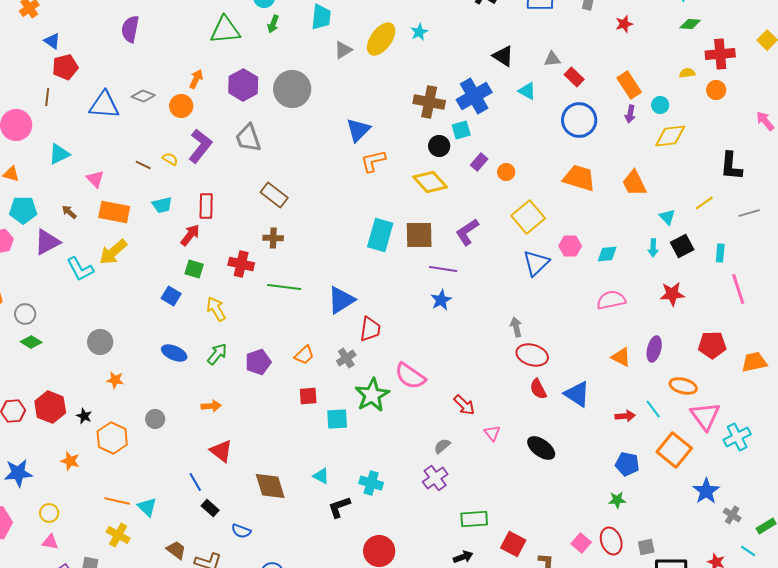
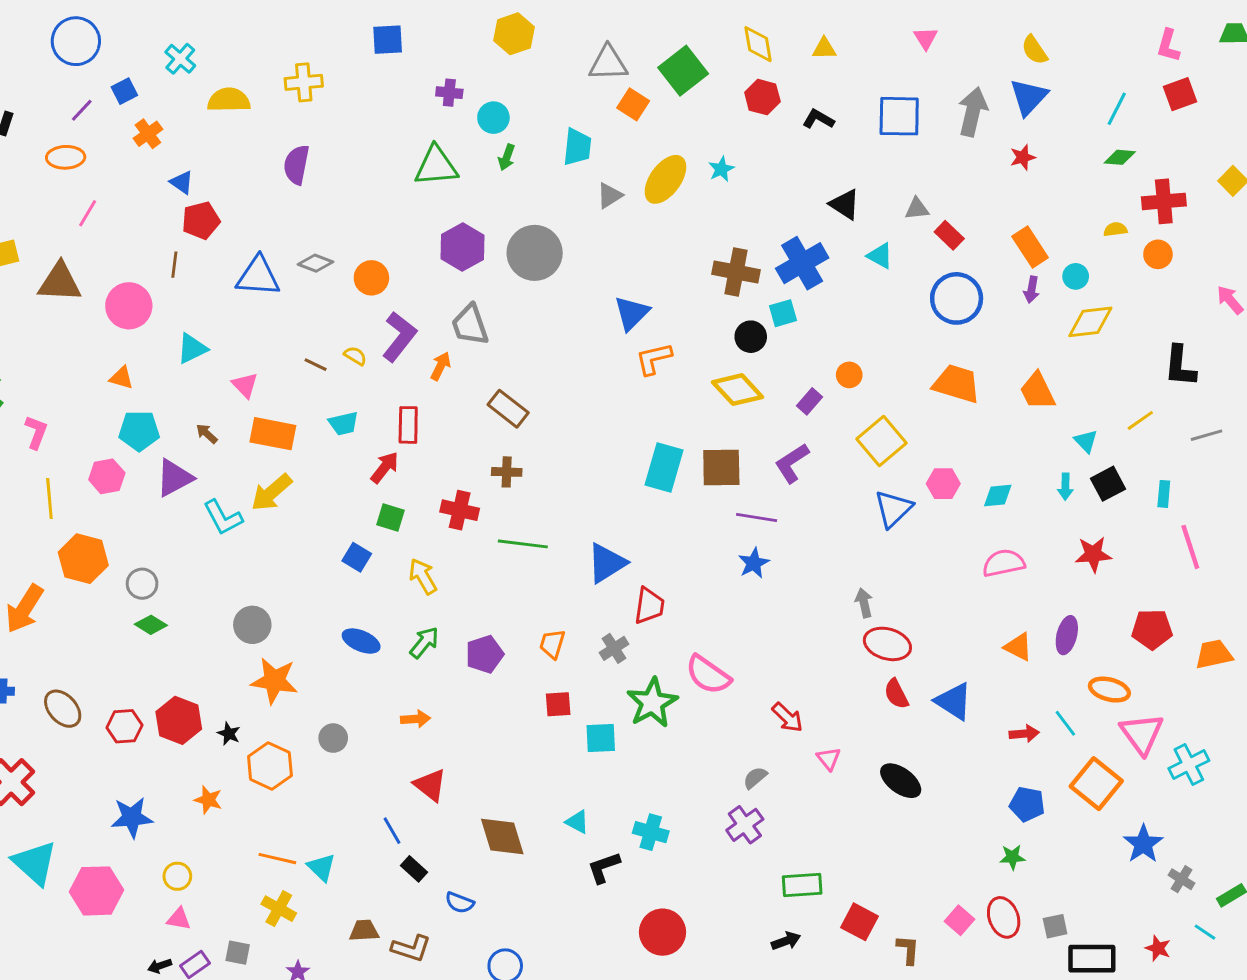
orange arrow: (196, 79) -> (441, 366), moved
purple rectangle: (479, 162) -> (810, 401), moved
orange trapezoid: (304, 355) -> (552, 644), turned 150
orange star: (115, 380) -> (274, 681), size x1.8
brown trapezoid: (176, 550) -> (364, 931), turned -40

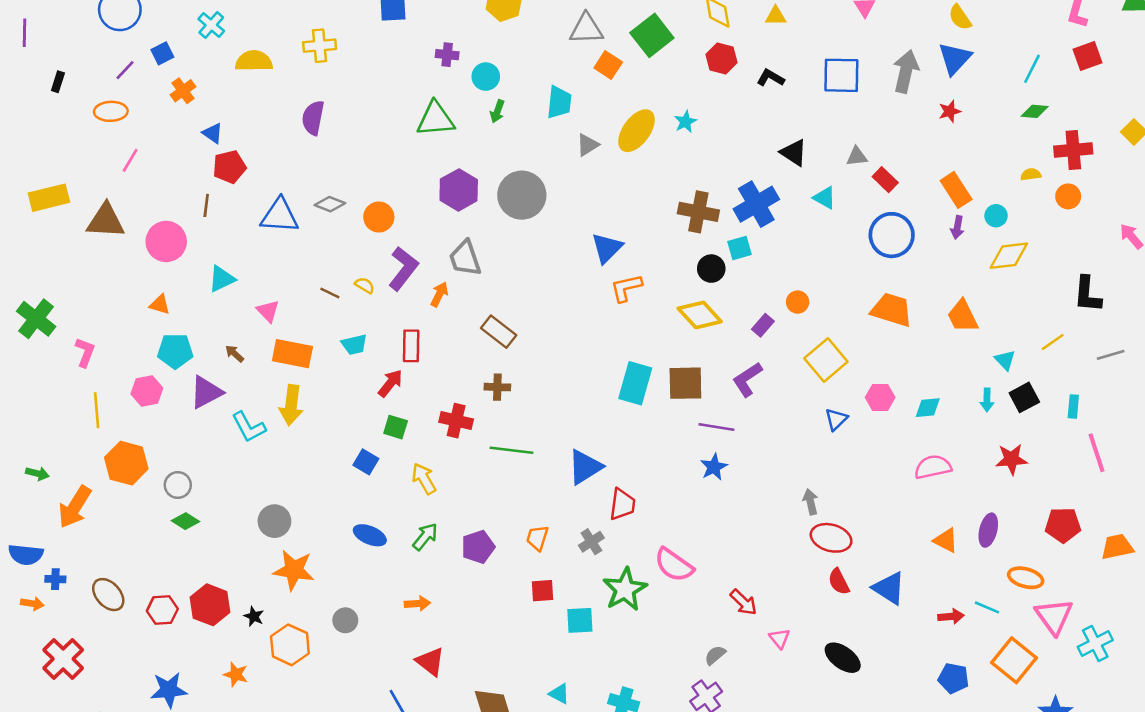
yellow arrow: (271, 493) -> (291, 405), turned -42
blue triangle: (893, 509) -> (836, 419), size x0.7
cyan line: (1065, 723) -> (987, 607), turned -30

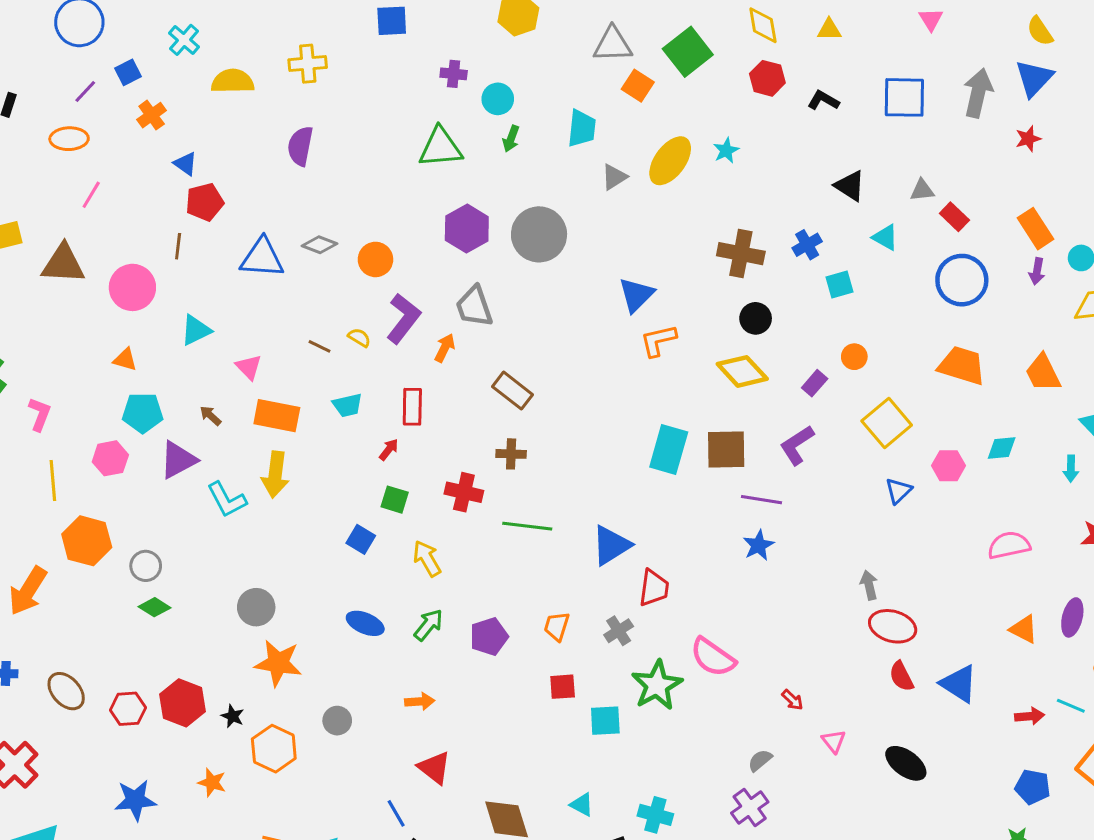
blue cross: (756, 204) -> (807, 245), size x0.6
cyan square: (740, 248) -> (840, 285), moved
red arrow: (390, 383) -> (389, 450), size x0.7
cyan diamond: (928, 408) -> (1002, 448), moved
red arrow: (743, 602) -> (792, 700), size x0.7

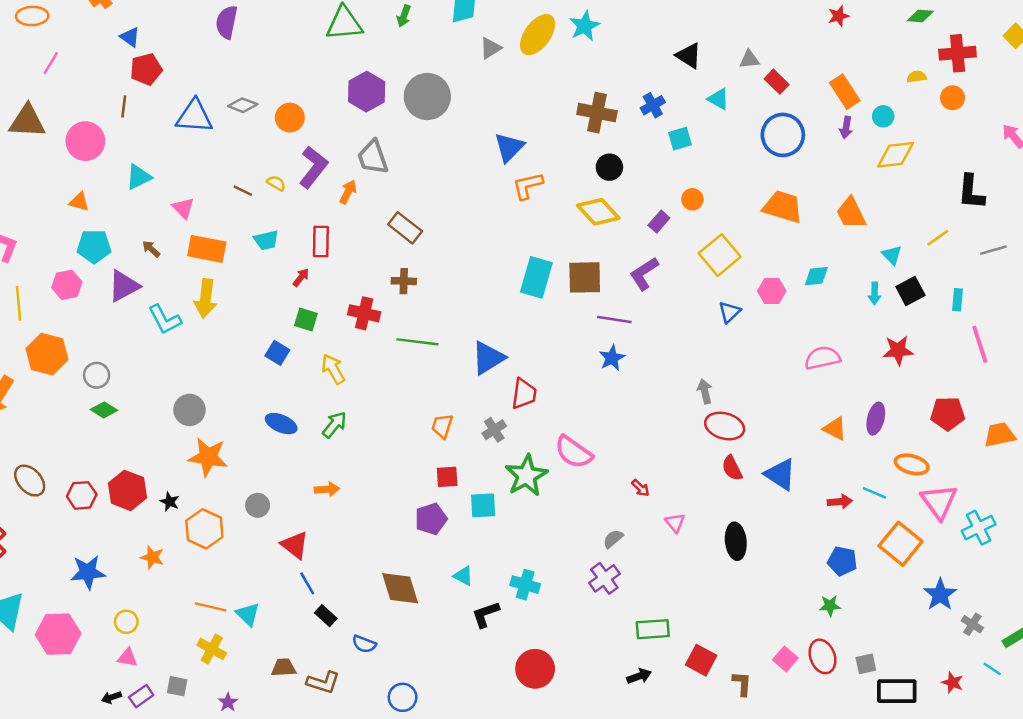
cyan star: (726, 150) -> (585, 26), size x1.4
purple pentagon: (489, 637) -> (431, 519), moved
black ellipse: (906, 763) -> (736, 541), turned 48
red triangle: (434, 768) -> (295, 545), moved

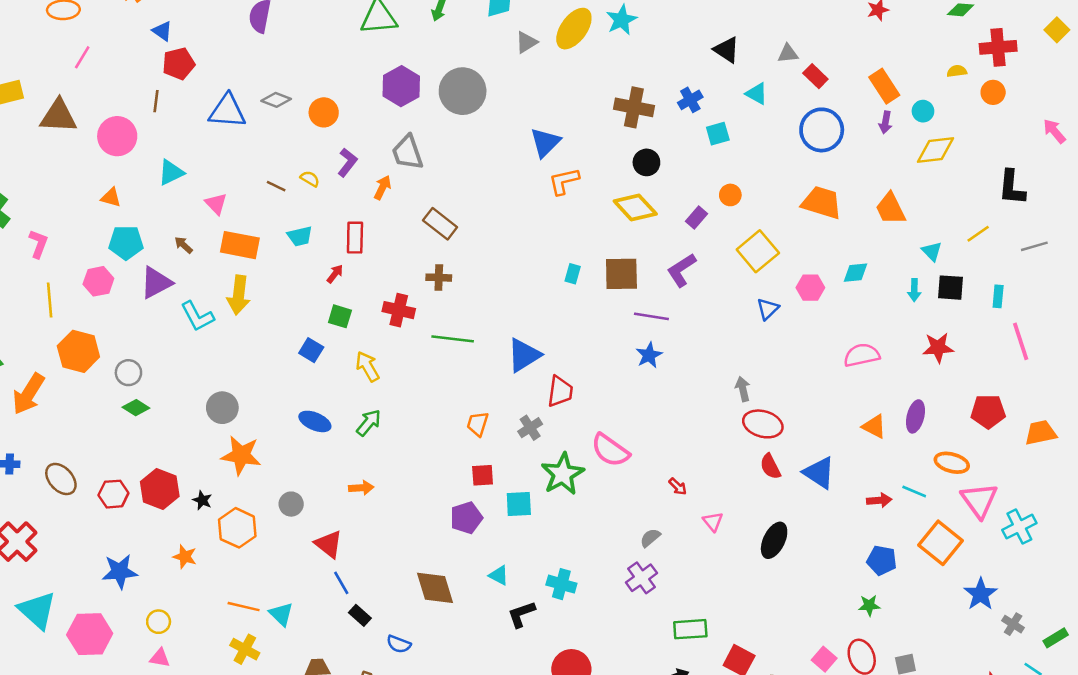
purple L-shape: (313, 167) -> (347, 162), size x0.7
cyan rectangle: (536, 277) -> (573, 274), size x0.5
black square: (910, 291) -> (951, 288), turned 32
black ellipse: (736, 541) -> (774, 540), turned 32

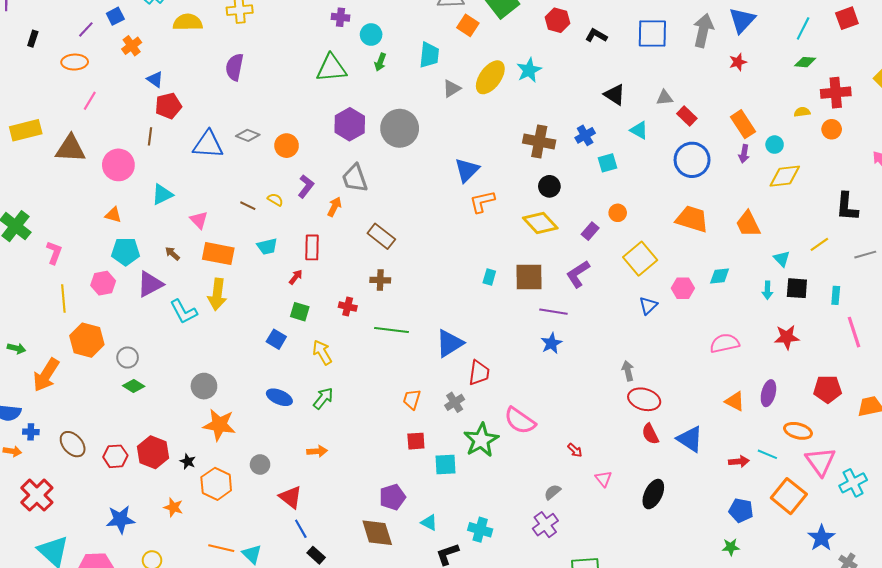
red cross: (399, 310) -> (348, 307), size x0.7
purple pentagon: (466, 518) -> (392, 497), moved

